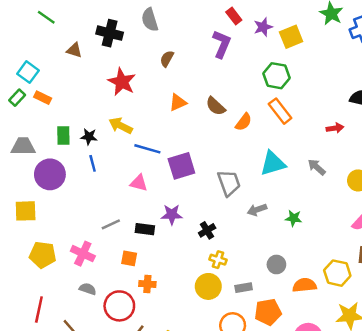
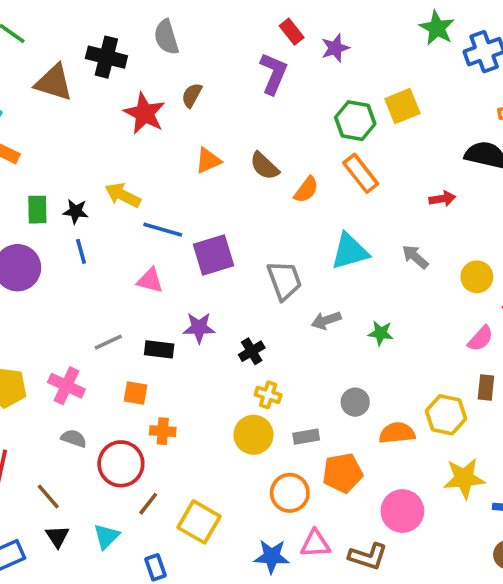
yellow square: (291, 37) -> (402, 106), moved
brown triangle: (74, 50) -> (54, 82), size x1.6
red star: (122, 82) -> (145, 113), moved

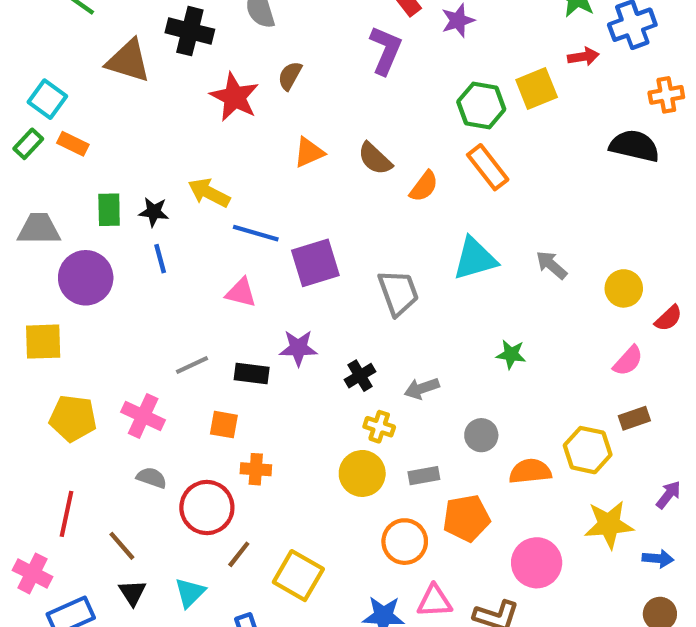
red arrow: (442, 199) -> (583, 57), moved
gray arrow: (326, 320) -> (422, 388), moved
brown rectangle: (486, 388) -> (634, 418), turned 65

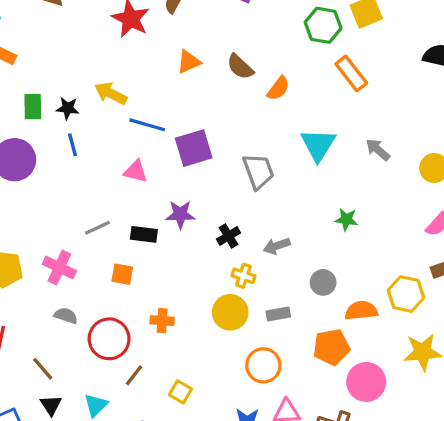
orange rectangle: (488, 167) -> (351, 73), moved
cyan triangle: (475, 259) -> (318, 145), turned -42
orange cross: (256, 469) -> (162, 321), moved
orange pentagon: (466, 518) -> (331, 347), moved
yellow square: (298, 576) -> (180, 392), size x0.6

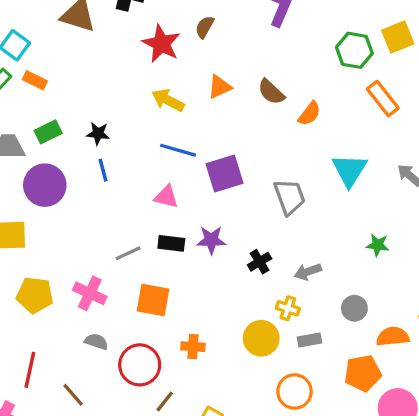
yellow arrow: (111, 93) -> (168, 100), moved
green rectangle: (33, 107) -> (48, 132), moved, turned 65
black rectangle: (144, 234) -> (171, 243), moved
orange square: (122, 274) -> (153, 300), size x1.5
yellow cross: (243, 276) -> (288, 308), moved

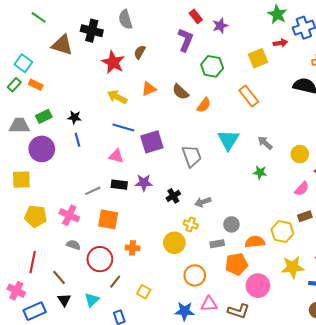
green hexagon: (354, 50) -> (212, 66), moved
green star: (378, 245) -> (260, 172), moved
gray rectangle: (309, 340) -> (217, 244), moved

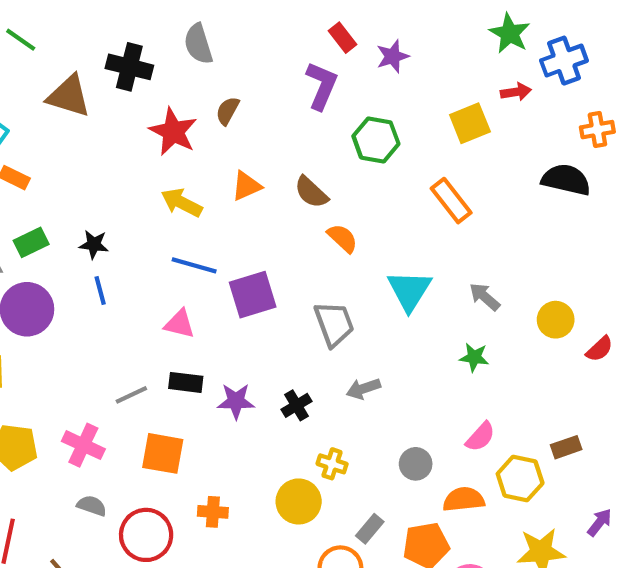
orange semicircle: (204, 105) -> (342, 238), moved, turned -84
purple star: (144, 183) -> (236, 401), moved
pink semicircle: (302, 189) -> (480, 437), moved
gray arrow: (203, 202) -> (363, 389), moved
gray rectangle: (217, 244) -> (370, 529), moved, turned -40

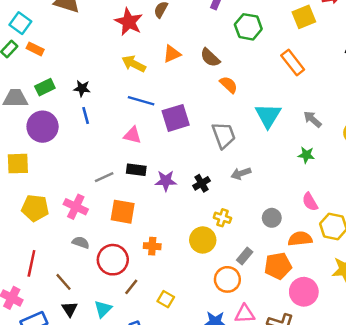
pink semicircle: (480, 437) -> (310, 202), turned 108

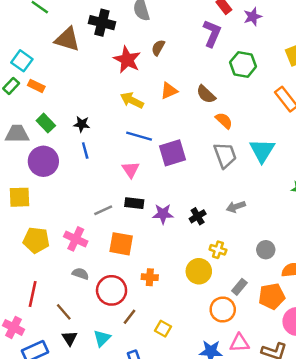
green rectangle: (45, 87) -> (46, 123), turned 72
pink triangle: (132, 135) -> (131, 170), turned 42
gray trapezoid: (224, 135) -> (225, 155), moved

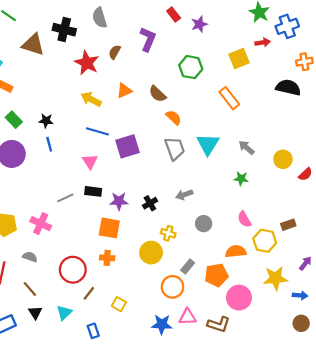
purple L-shape: (212, 33) -> (148, 39), moved
orange square: (121, 244) -> (109, 228), moved
gray circle: (266, 250) -> (204, 224), moved
gray semicircle: (80, 274) -> (30, 257), moved

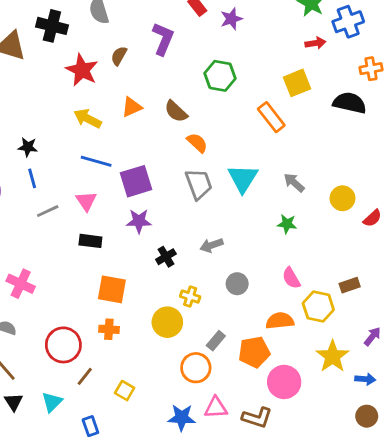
yellow square: (239, 59) -> (297, 83), moved
gray line: (65, 198) -> (48, 211), moved
purple star: (119, 201) -> (139, 221), moved
yellow star: (275, 278) -> (333, 356), turned -30

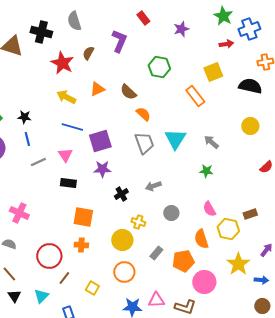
purple star: (231, 19) -> (181, 29), moved
yellow circle: (343, 198) -> (250, 126), moved
orange semicircle: (280, 321) -> (201, 239), turned -102
orange circle: (196, 368) -> (124, 272), moved

